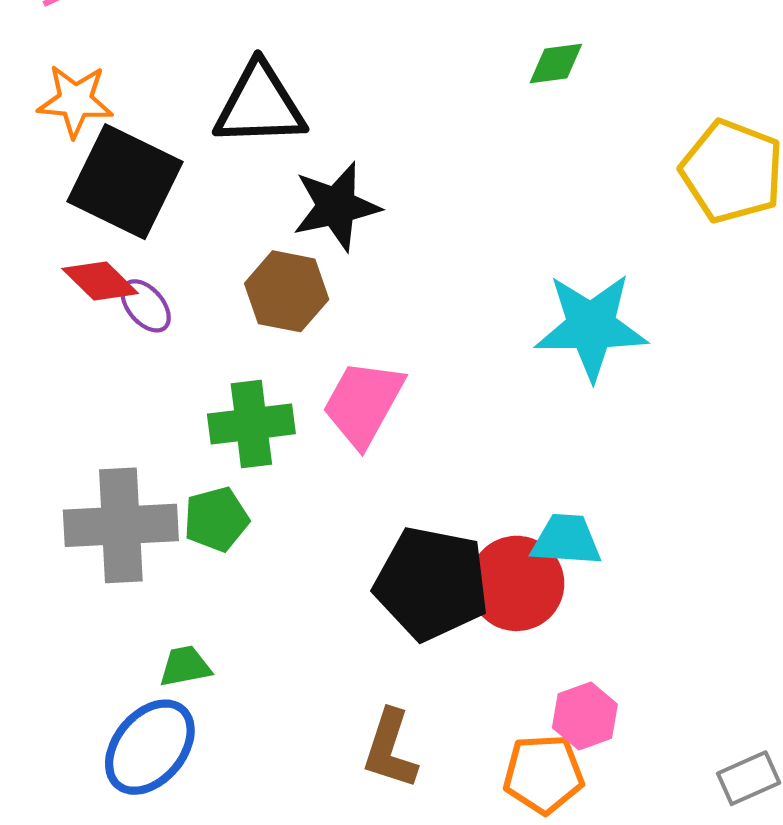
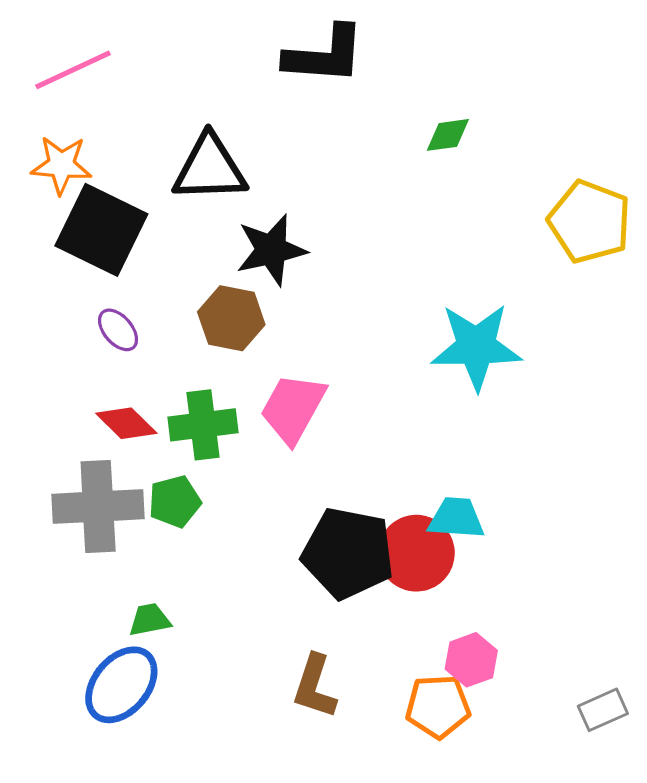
red diamond: (100, 281) -> (126, 423), moved

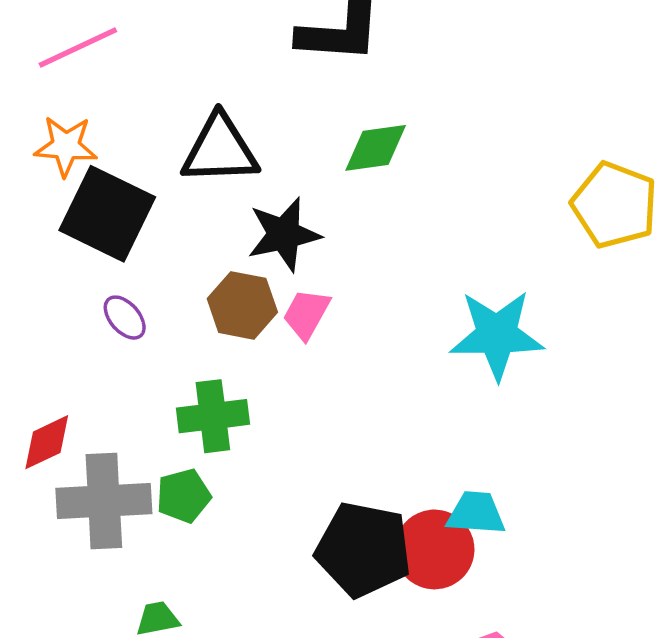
green diamond: (448, 135) -> (376, 148), moved, size x1.4
pink trapezoid: (293, 408) -> (306, 314), moved, size x0.7
red diamond: (126, 423) -> (47, 442), moved, turned -70

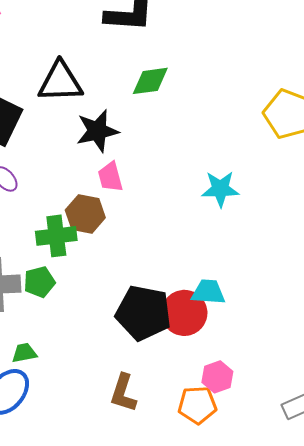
brown hexagon: (242, 305) -> (85, 214), moved
pink trapezoid: (306, 314) -> (110, 177), turned -44
cyan star: (497, 335) -> (220, 189), size x0.7

